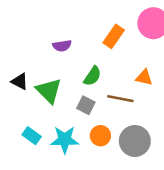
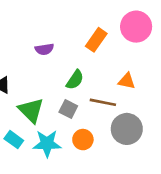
green triangle: (49, 91) -> (31, 110), moved
gray circle: (135, 141) -> (127, 129), moved

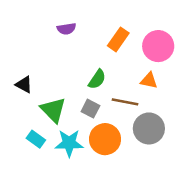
pink circle: (136, 27) -> (158, 46), moved
purple semicircle: (44, 49) -> (66, 29), moved
orange circle: (83, 140) -> (105, 139), size x1.5

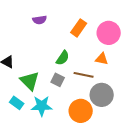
orange circle: (105, 139) -> (81, 111), moved

